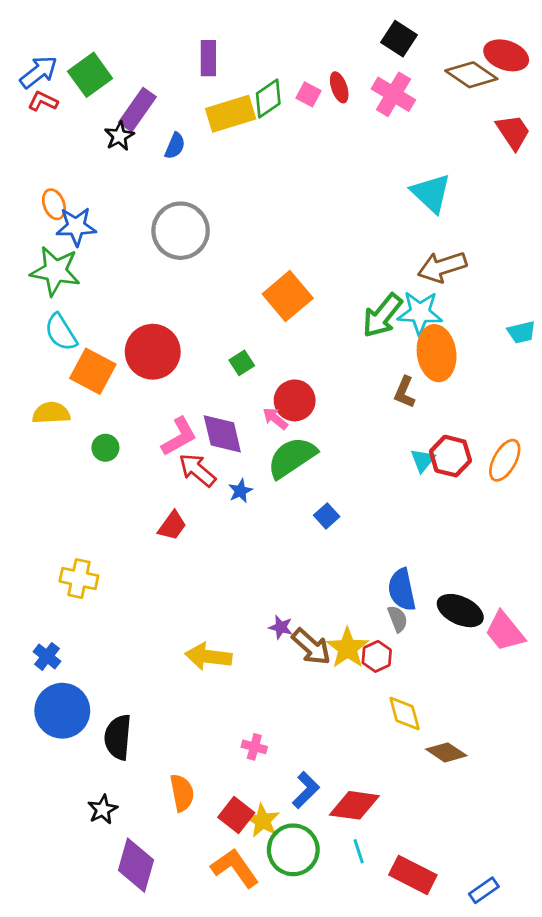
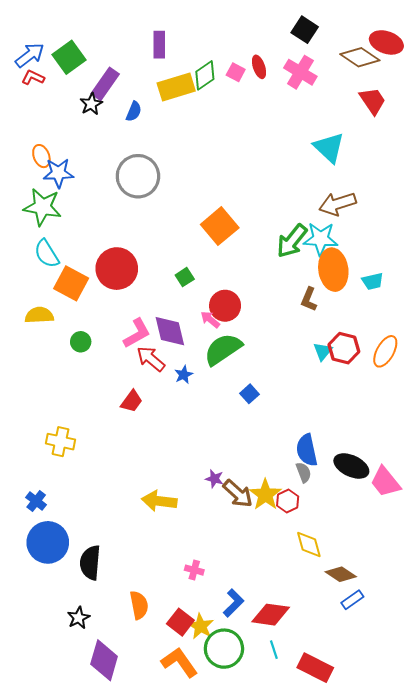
red trapezoid: (513, 132) -> (373, 101), moved
cyan trapezoid: (521, 332) -> (373, 281), moved
blue rectangle: (484, 890) -> (352, 600), moved

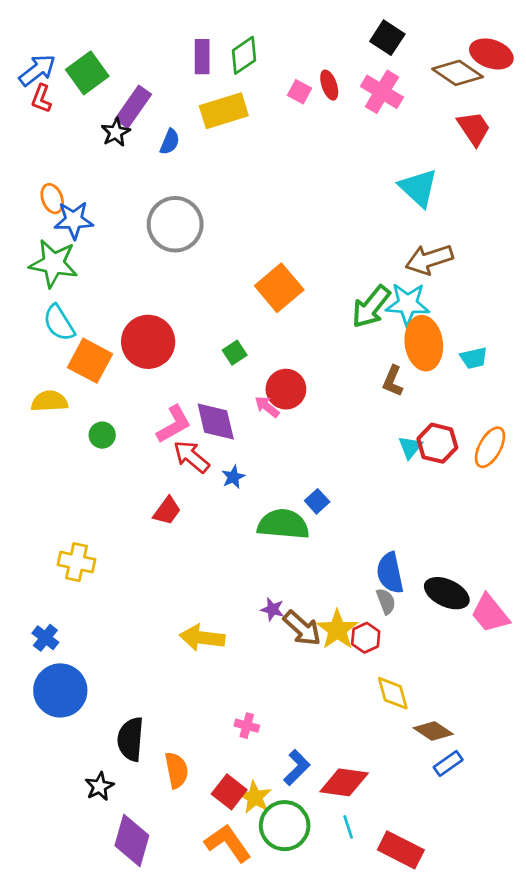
green diamond: (205, 75) -> (244, 55), moved
red L-shape: (33, 77) -> (41, 99), turned -95
green semicircle: (223, 349) -> (283, 524), moved, turned 39
black semicircle: (90, 563) -> (131, 739), moved

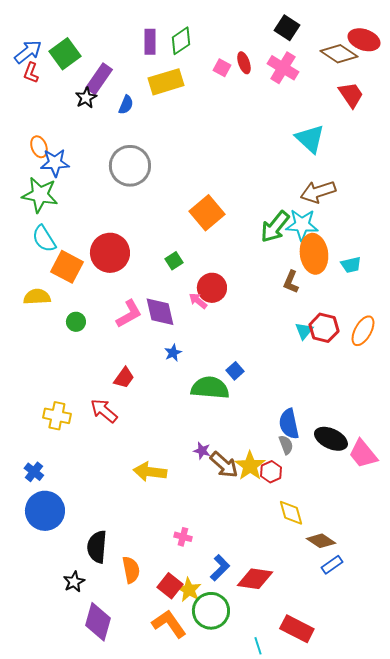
red arrow: (191, 457) -> (104, 411), moved
cyan line: (348, 827) -> (258, 646), moved

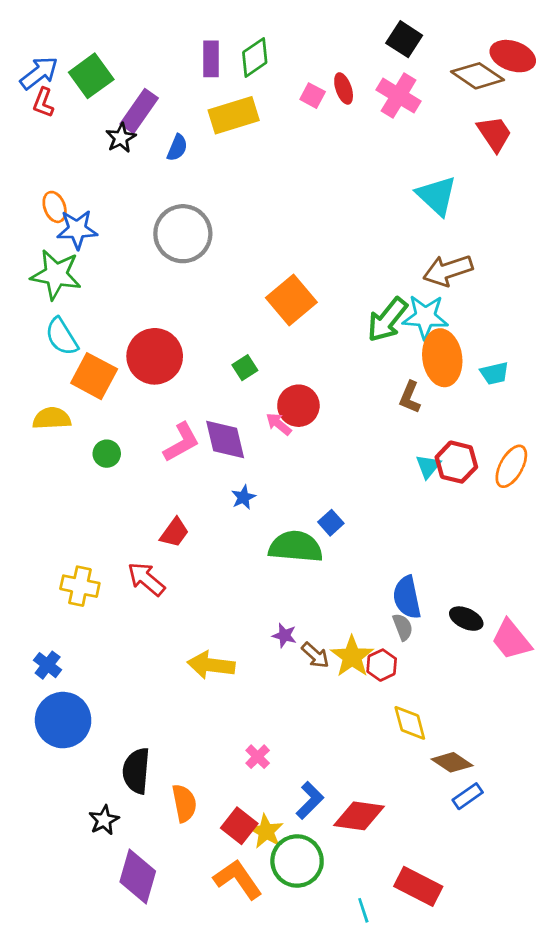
black ellipse: (331, 439) -> (466, 619), size x0.7
brown arrow: (224, 465) -> (315, 655), size x0.7
pink cross: (183, 537) -> (258, 757), turned 30

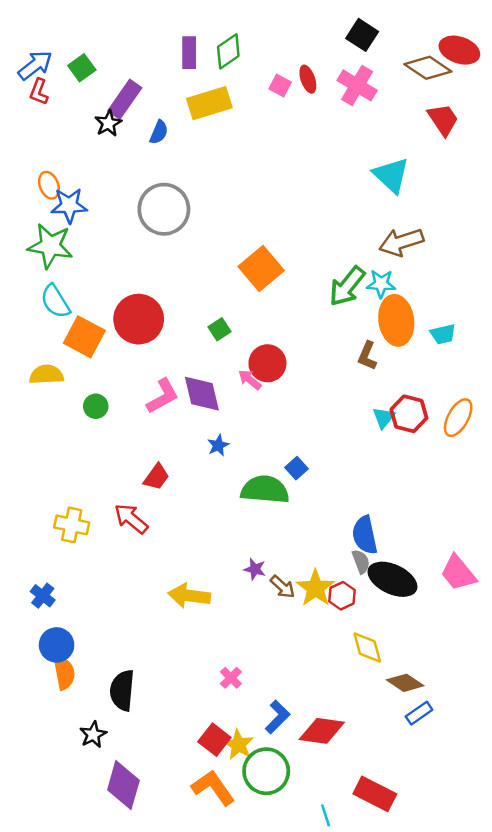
green square: (91, 76) -> (82, 68), size x0.7
cyan star: (425, 317) -> (381, 284), size x0.7
black ellipse: (466, 619) -> (392, 579), moved, size x1.6
blue circle: (63, 720) -> (57, 645), size x0.7
orange semicircle: (184, 803) -> (64, 673), moved

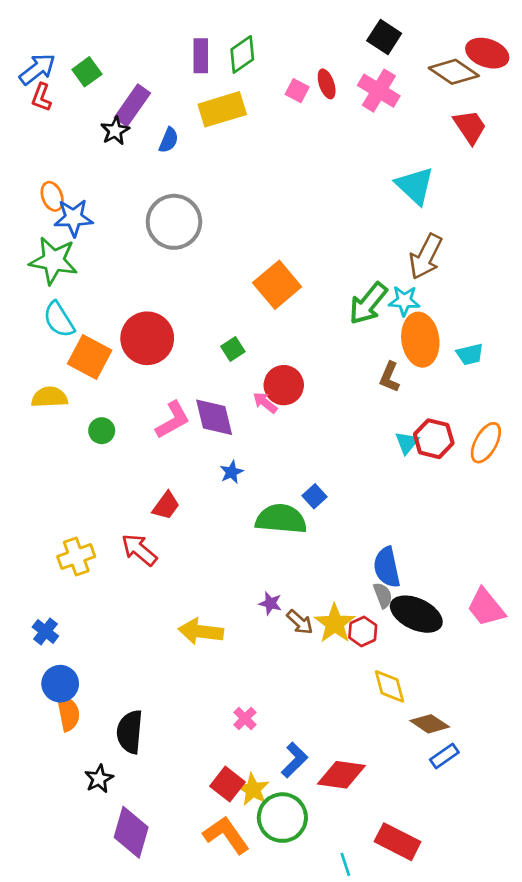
brown arrow: (401, 242) -> (426, 257), turned -45
yellow cross: (72, 525) -> (76, 556), turned -32

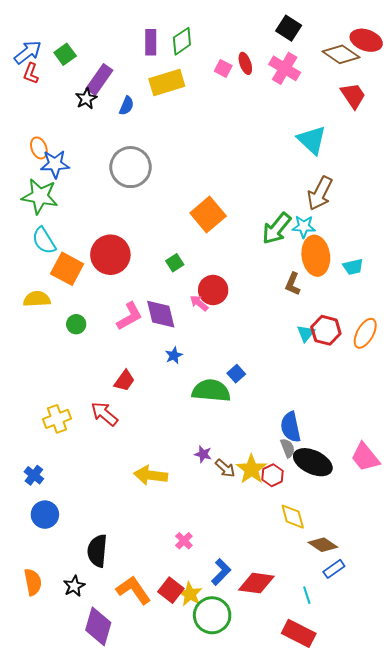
orange semicircle: (68, 713) -> (33, 582), moved
orange L-shape: (226, 835) -> (134, 590), moved
cyan line: (345, 864) -> (307, 595), moved

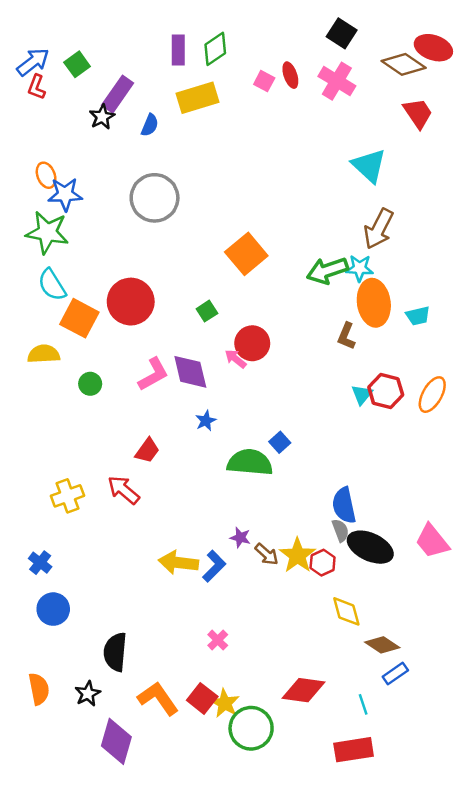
green arrow: (277, 229) -> (327, 271), turned 32
blue L-shape: (221, 572) -> (214, 566), moved
red rectangle: (299, 633) -> (354, 750), turned -36

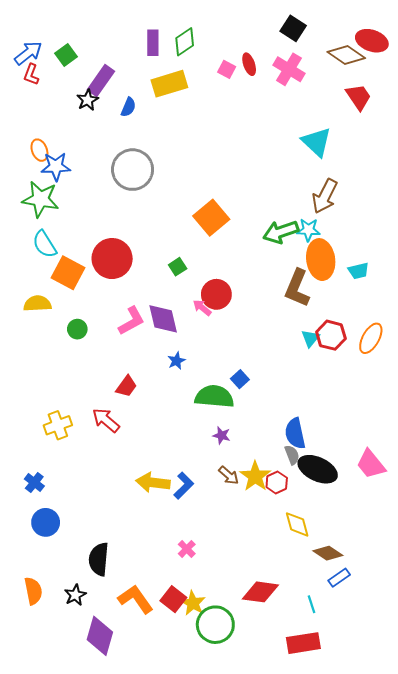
brown L-shape: (346, 336) -> (297, 288), size x1.6
purple star: (240, 538) -> (221, 435), moved

